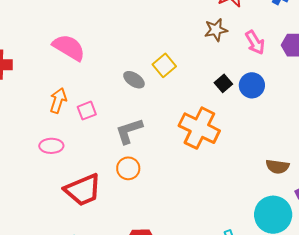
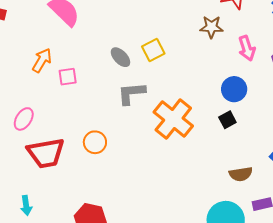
black square: (223, 83) -> (227, 120), moved
gray L-shape: (129, 131) -> (131, 93), moved
pink ellipse: (51, 146) -> (24, 119), moved, turned -70
brown semicircle: (277, 167) -> (241, 174), turned -30

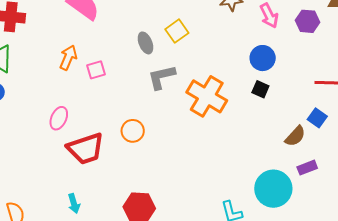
gray ellipse: (120, 57) -> (145, 43), turned 30
black square: (227, 120) -> (260, 89), turned -30
brown semicircle: (241, 174) -> (295, 136), moved, turned -30

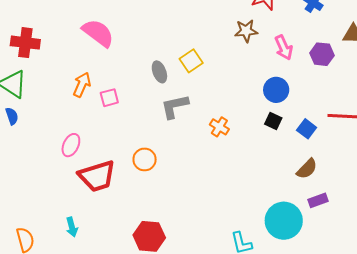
orange cross: (207, 96) -> (219, 127), size x0.5
blue square: (317, 118) -> (307, 129), moved
cyan arrow: (74, 203) -> (72, 227), moved

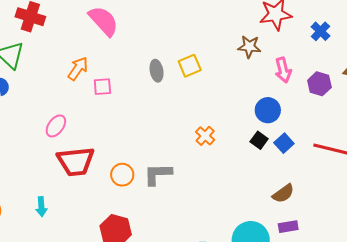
gray L-shape: (175, 106) -> (158, 174), moved
blue square: (307, 129) -> (284, 143), moved
orange circle: (145, 159) -> (122, 175), moved

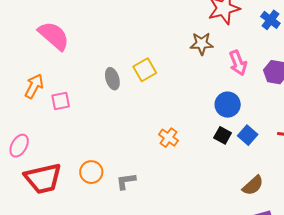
gray L-shape: (158, 174) -> (126, 181), size x0.7
orange circle: (122, 175) -> (91, 172), moved

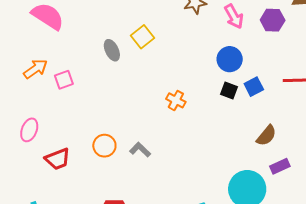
orange arrow: (34, 86) -> (35, 69), turned 35
blue square: (248, 135) -> (254, 87), turned 30
red trapezoid: (43, 178) -> (58, 159), size x0.7
gray L-shape: (126, 181) -> (140, 150), turned 60

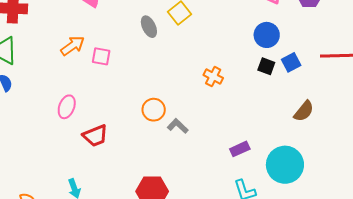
pink square: (64, 80) -> (101, 56), turned 30
orange circle: (104, 146) -> (154, 110), moved
purple rectangle: (280, 166) -> (240, 149), moved

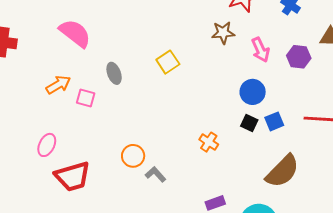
gray ellipse: (149, 27) -> (114, 73), moved
orange cross: (213, 76) -> (209, 142), moved
brown semicircle: (304, 111) -> (282, 171), size x1.6
red trapezoid: (95, 136) -> (73, 176), size x1.4

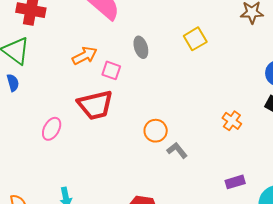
pink ellipse: (47, 145) -> (52, 129), moved
red trapezoid: (73, 176) -> (95, 105), moved

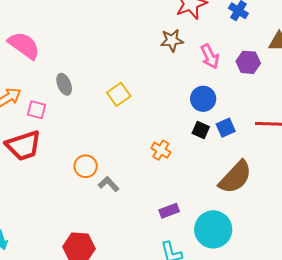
yellow square: (195, 39) -> (119, 94), moved

